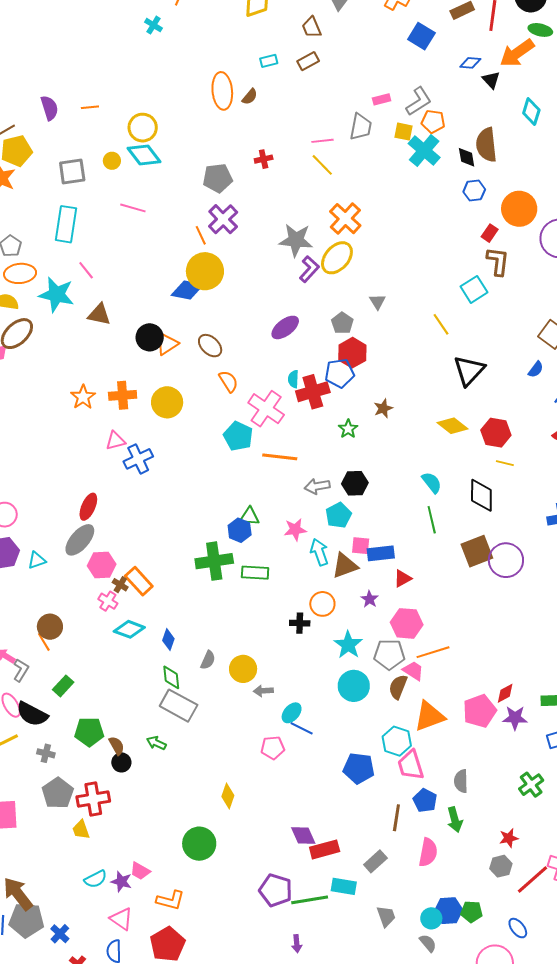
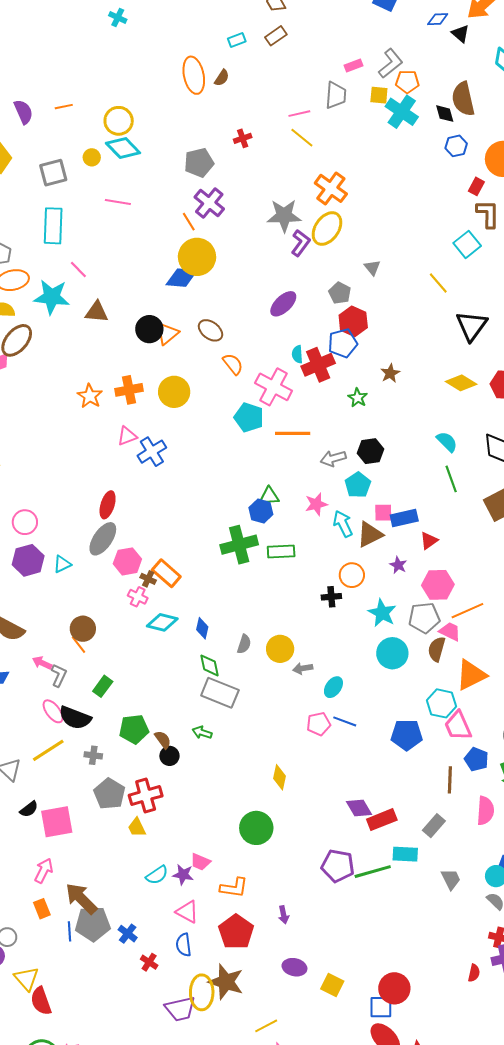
blue line: (302, 728) -> (345, 721), moved
purple arrow: (297, 944) -> (284, 915), moved

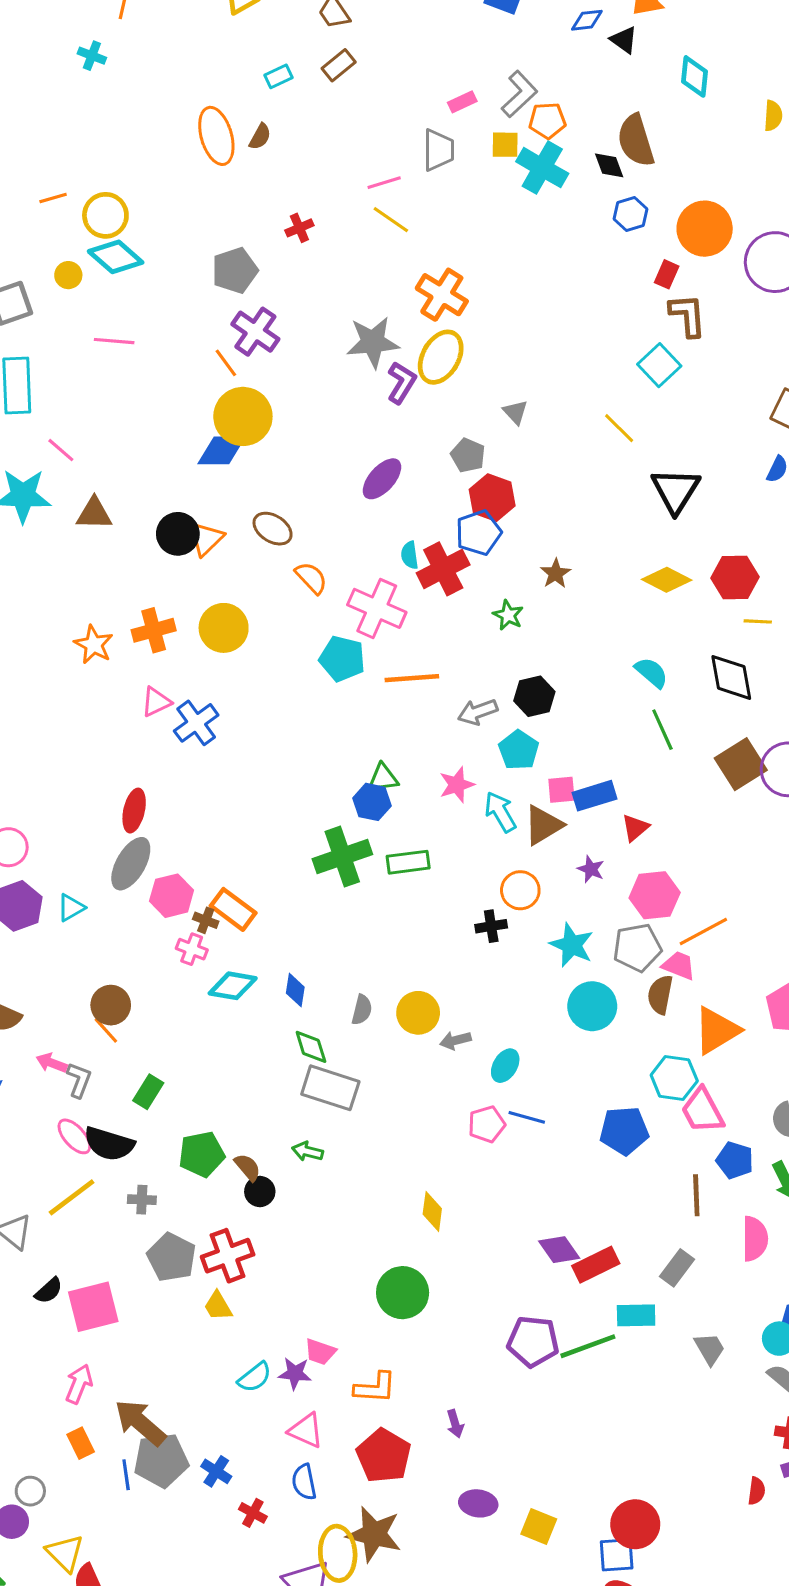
orange line: (64, 107) -> (53, 198), moved

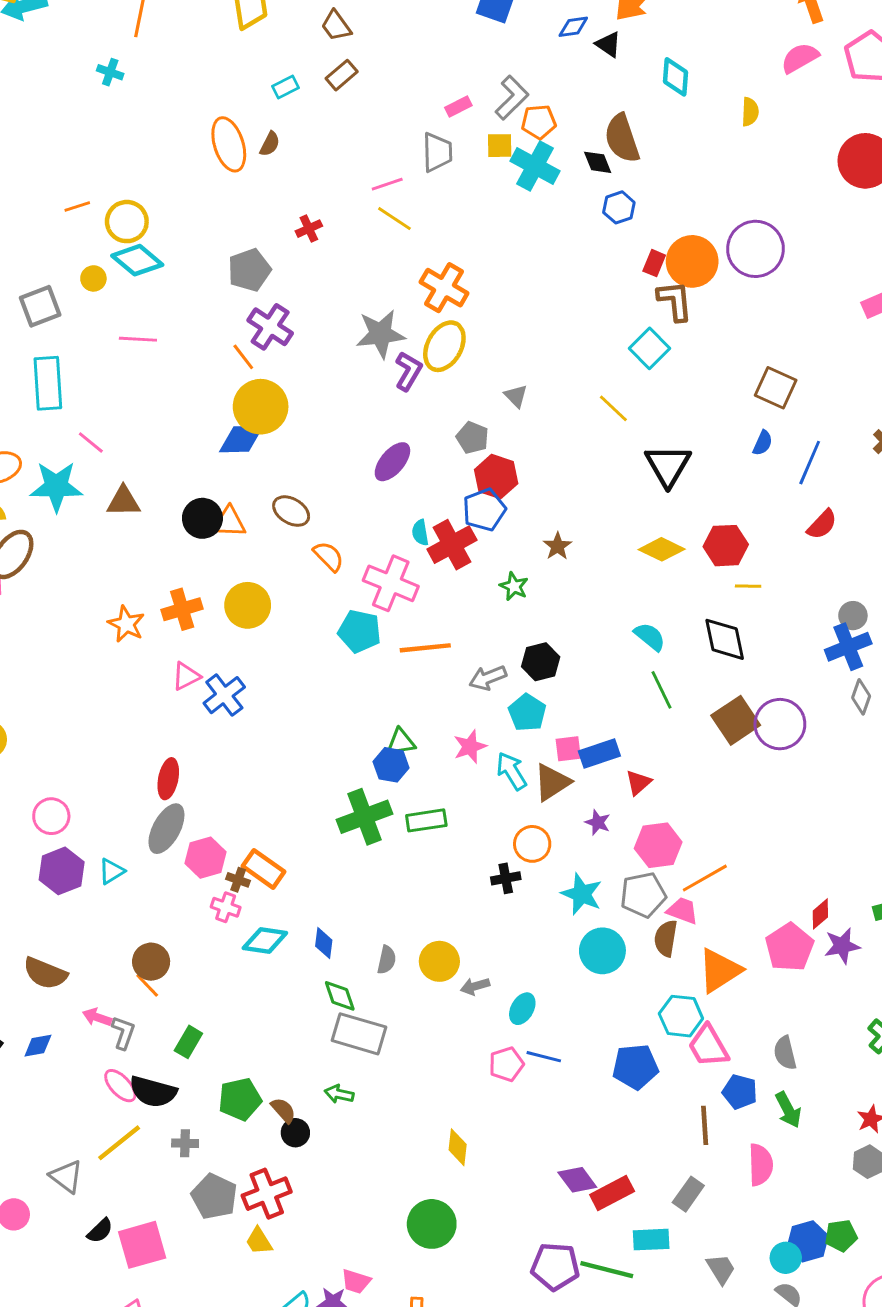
orange circle: (705, 229) -> (692, 261), moved
orange triangle: (206, 539) -> (229, 522), turned 48
green line: (588, 1346) -> (607, 1270), turned 36

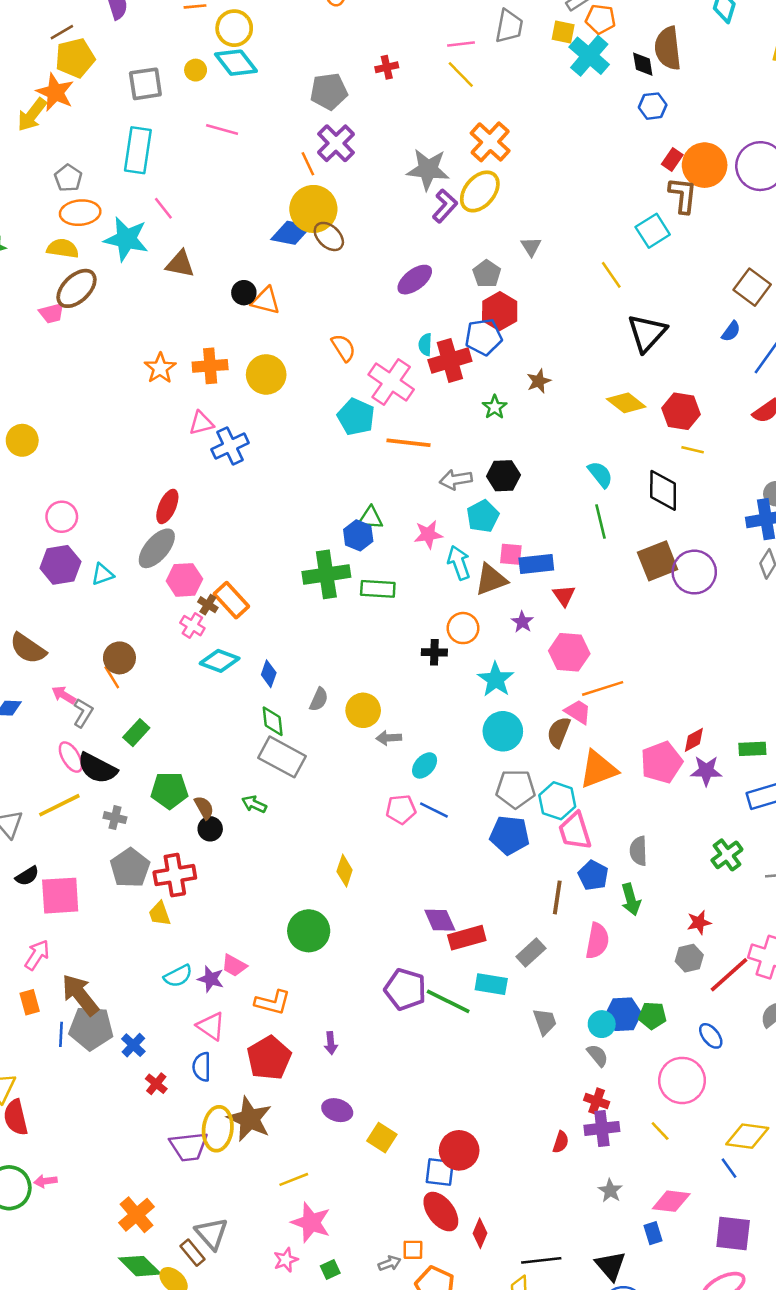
brown ellipse: (291, 511) -> (329, 236), moved
black circle: (202, 518) -> (244, 293), size x0.7
red triangle: (638, 783) -> (564, 596), turned -35
gray pentagon: (643, 895) -> (516, 789), moved

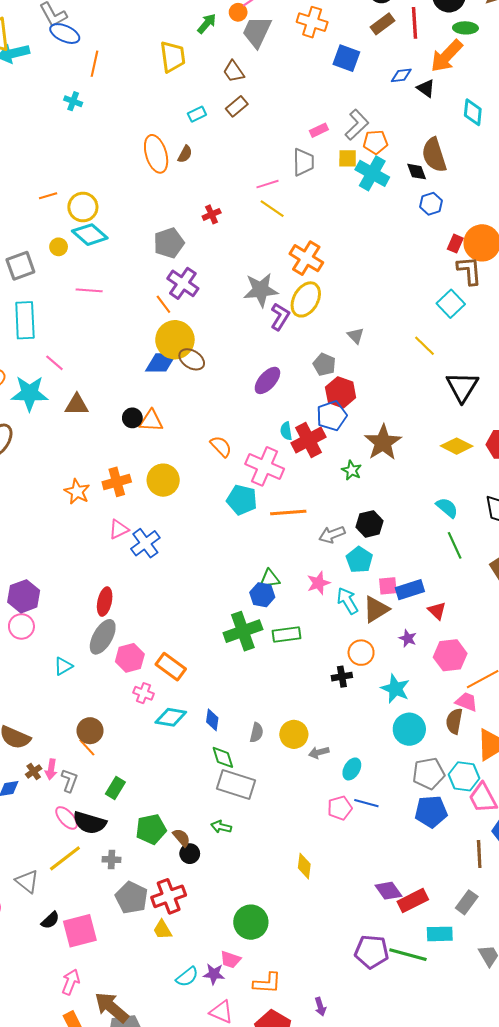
brown star: (539, 381) -> (383, 442), size x1.8
purple hexagon: (60, 565) -> (24, 596), moved
brown cross: (208, 605) -> (34, 771), moved, turned 35
pink arrow: (64, 695) -> (51, 769), turned -102
green circle: (309, 931) -> (251, 922), moved

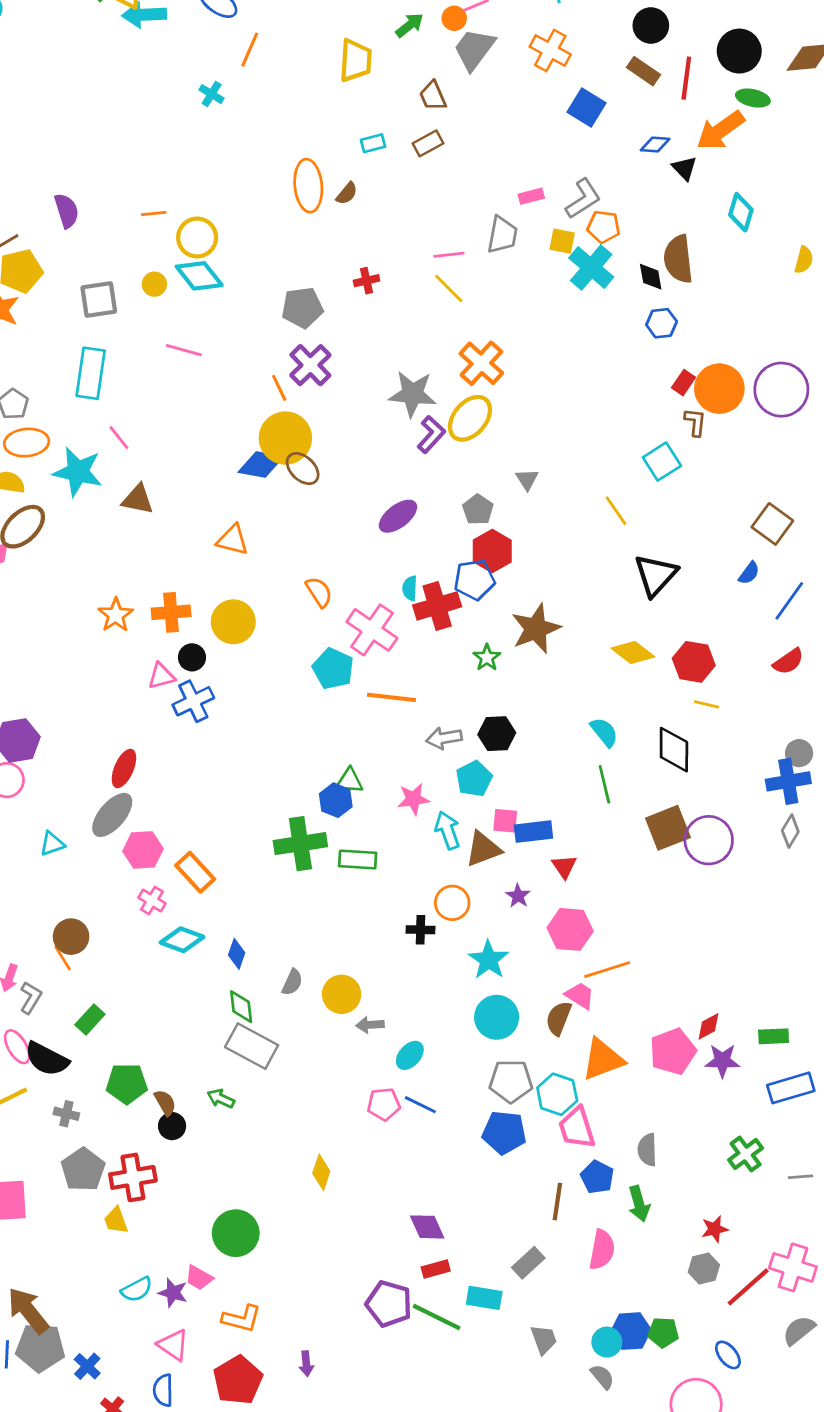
brown rectangle: (382, 24) -> (643, 71), turned 60
brown L-shape: (469, 271) -> (695, 422), size x0.7
black circle: (132, 418) -> (192, 657), moved
red rectangle: (413, 901) -> (436, 1269), moved, size x0.7

